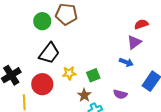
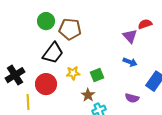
brown pentagon: (66, 14) -> (70, 29), moved
purple triangle: (134, 42) -> (130, 36), moved, turned -35
purple semicircle: (120, 94) -> (132, 98), moved

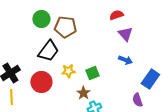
red semicircle: (145, 24) -> (116, 15), moved
purple semicircle: (132, 98) -> (137, 100), moved, turned 56
yellow line: (28, 102) -> (11, 97), moved

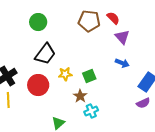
red semicircle: (116, 15) -> (113, 18), turned 64
brown pentagon: (65, 27) -> (89, 21), moved
purple semicircle: (137, 100) -> (143, 103), moved, turned -96

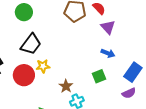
yellow star: (65, 74) -> (43, 66), moved
green square: (89, 76) -> (99, 76), moved

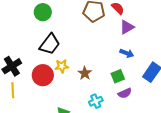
purple triangle: (108, 27) -> (127, 27), turned 42
brown star: (66, 86) -> (85, 73), moved
purple semicircle: (129, 93) -> (125, 93), moved

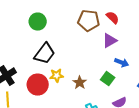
purple triangle: (127, 27) -> (110, 41), moved
green square: (118, 76) -> (108, 79), moved, turned -32

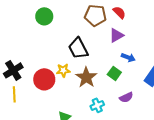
black trapezoid: (45, 54) -> (78, 48), moved, turned 115
brown star: (80, 83) -> (86, 77), size x1.5

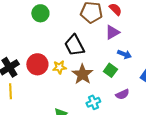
red circle: (44, 79) -> (37, 64), moved

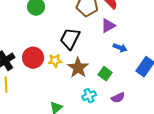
black trapezoid: (74, 45) -> (70, 39), turned 55
green square: (110, 70) -> (105, 74), moved
purple semicircle: (122, 94) -> (118, 98), moved

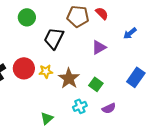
purple triangle: (108, 26) -> (99, 47), moved
black trapezoid: (70, 39) -> (54, 38), moved
blue arrow: (120, 48) -> (130, 33), moved, turned 120

